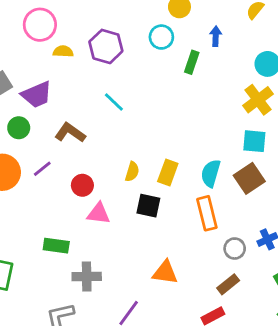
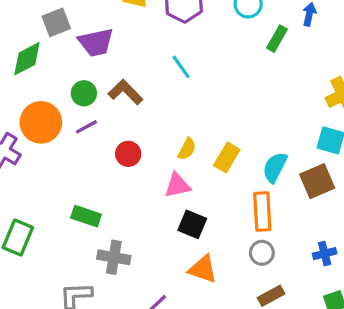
green circle: (19, 128) -> (84, 93), moved
black square: (148, 206) -> (192, 224), moved
pink triangle: (99, 214) -> (177, 185), moved, turned -30
gray circle: (235, 249) -> (262, 253), moved

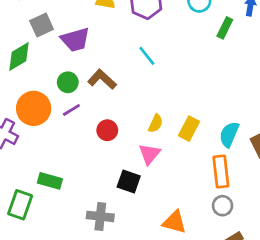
pink triangle: (177, 185) -> (149, 154), turned -35
green rectangle: (86, 216) -> (50, 181), moved
black square: (192, 224) -> (129, 182), moved

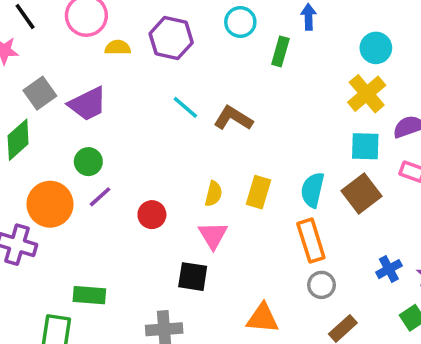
brown L-shape: (102, 79) -> (233, 118), moved

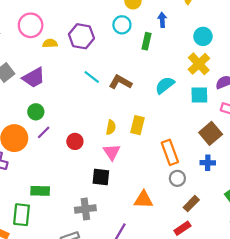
cyan semicircle: (313, 190) -> (165, 85), moved, turned 42
brown square: (362, 193) -> (211, 133), moved
blue cross: (389, 269) -> (208, 163), moved, turned 32

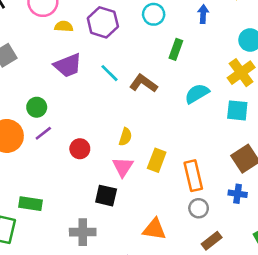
green rectangle: (147, 41) -> (176, 49), moved
purple trapezoid: (34, 78) -> (68, 65), moved
yellow rectangle: (137, 125) -> (157, 160), moved

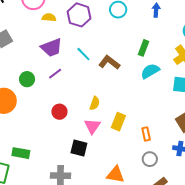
green rectangle: (176, 49) -> (144, 48), moved
purple line: (43, 133) -> (55, 74), moved
orange rectangle: (193, 176) -> (146, 134), size x0.6

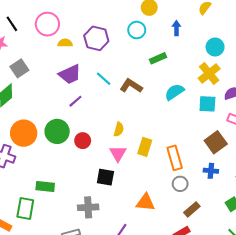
green rectangle: (144, 48) -> (158, 58), moved, turned 49
green circle: (27, 79) -> (57, 131), moved, size x1.5
orange rectangle: (146, 134) -> (175, 158), size x1.6

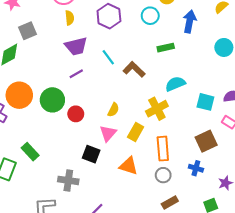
blue arrow: (176, 28) -> (190, 21), size x1.5
yellow semicircle: (65, 43) -> (70, 18), moved, turned 72
yellow cross: (209, 73) -> (157, 109), moved
green rectangle: (45, 186) -> (30, 152), turned 30
orange triangle: (145, 202) -> (129, 166), moved

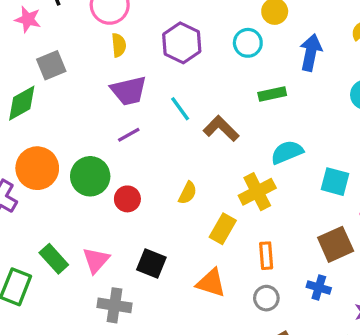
pink triangle: (108, 133) -> (96, 260), moved
orange rectangle: (163, 149) -> (266, 256), size x0.7

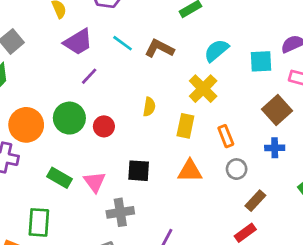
green rectangle: (54, 259) -> (59, 178), moved

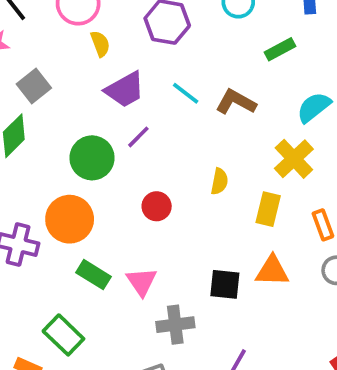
green circle: (69, 118) -> (92, 158), moved
orange circle: (26, 125) -> (70, 219), moved
black square: (139, 171) -> (225, 284), moved
green rectangle: (39, 222) -> (63, 335), turned -52

